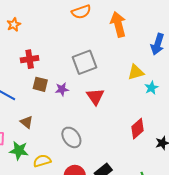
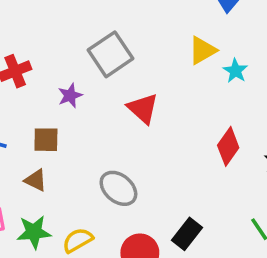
brown square: (40, 84) -> (46, 140), moved
purple star: (62, 89) -> (70, 96), moved

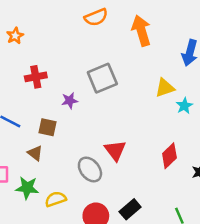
red triangle: (143, 108) -> (115, 150), moved

